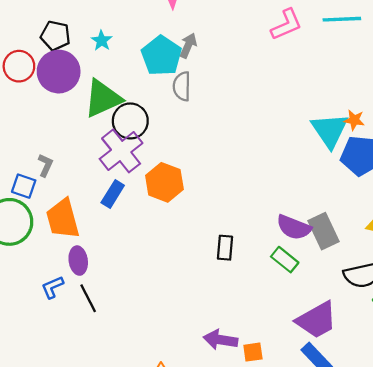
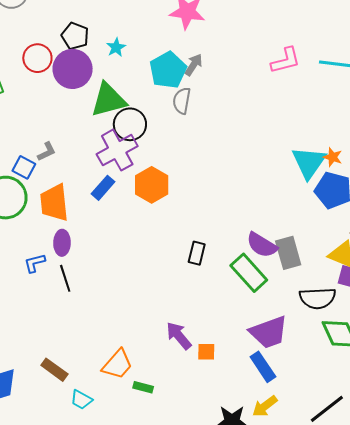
gray L-shape: (45, 165) -> (47, 152), turned 30
green rectangle: (285, 260) -> (249, 273), size x1.5
purple arrow: (220, 340) -> (179, 336), turned 32

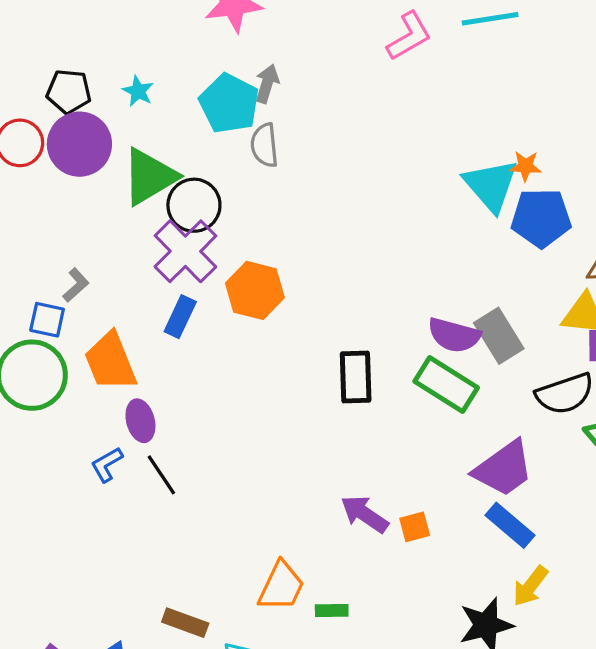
black rectangle: (197, 253) -> (356, 377), size x1.4

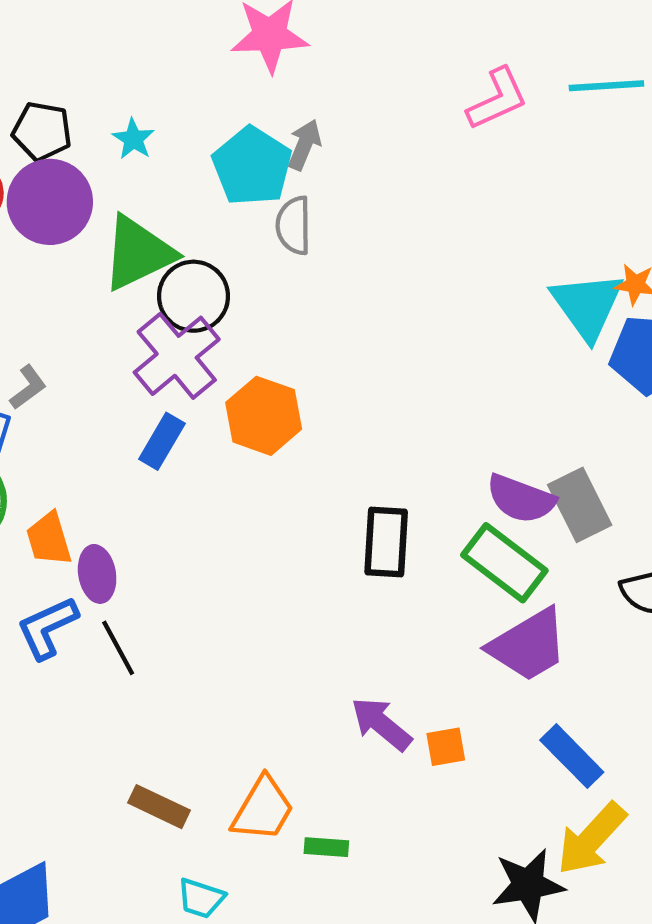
orange trapezoid: (110, 362) -> (49, 539), moved, size x0.7
blue L-shape: (107, 465) -> (47, 628), size x1.4
purple trapezoid: (504, 469) -> (528, 645), moved
yellow arrow: (530, 586) -> (591, 839), size x1.4
brown rectangle: (185, 623) -> (159, 807), moved

